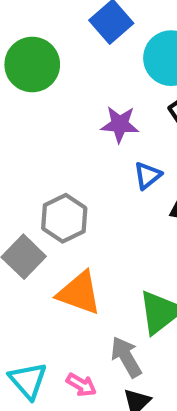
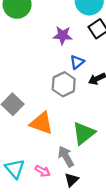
gray hexagon: (64, 218) -> (64, 84), moved

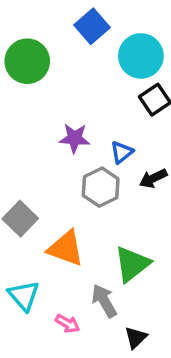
purple star: (63, 35) -> (74, 138), moved
cyan triangle: (15, 169) -> (24, 296), moved
black triangle: (71, 180) -> (136, 338), moved

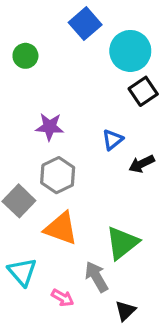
green circle: (27, 61) -> (25, 56), size x0.6
purple star: (74, 138) -> (50, 127), moved
gray hexagon: (101, 187) -> (58, 175), moved

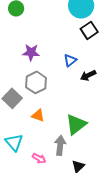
orange triangle: (61, 228) -> (38, 115), size x0.6
gray arrow: (96, 277) -> (60, 145), turned 36

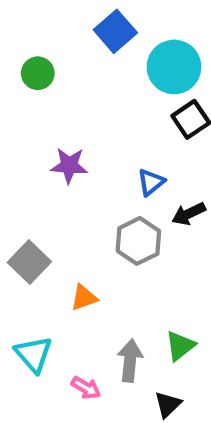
gray hexagon: (36, 82) -> (138, 241), moved
orange triangle: (38, 115) -> (84, 298), turned -40
green triangle: (76, 124) -> (180, 346), moved, size x0.7

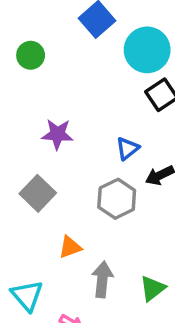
gray square: (29, 262) -> (38, 193), moved
gray arrow: (130, 360) -> (102, 279), moved

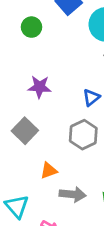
green circle: (31, 55) -> (32, 27), moved
gray arrow: (102, 279) -> (73, 194), turned 90

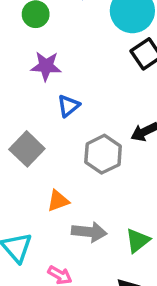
purple star: (39, 87) -> (46, 66), moved
blue triangle: (91, 97) -> (68, 106), moved

